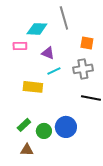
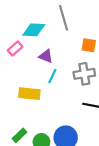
pink rectangle: (20, 46) -> (15, 49), turned -40
cyan line: (54, 71) -> (52, 76), turned -40

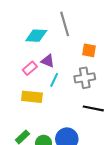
pink rectangle: (15, 49) -> (30, 68), moved

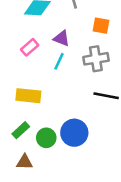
purple triangle: (48, 61) -> (62, 38), moved
yellow rectangle: (32, 97) -> (28, 96), moved

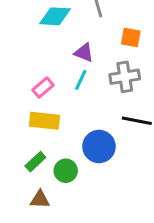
pink rectangle: (30, 47) -> (43, 87), moved
blue circle: (74, 133) -> (99, 146), moved

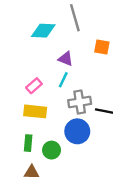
gray cross: (125, 77) -> (80, 102), moved
green rectangle: (35, 162) -> (28, 143), turned -42

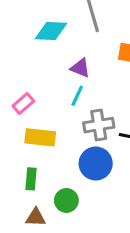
pink rectangle: (34, 86) -> (23, 103), moved
green circle: (52, 150) -> (66, 200), moved

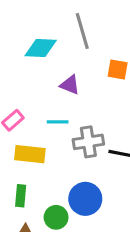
cyan line: (77, 96) -> (58, 122), moved, turned 65
blue circle: (96, 164) -> (85, 199), moved

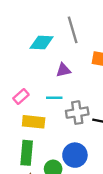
purple triangle: (70, 85) -> (63, 70), turned -35
green rectangle: (21, 196) -> (27, 153), size x1.5

